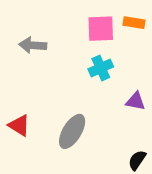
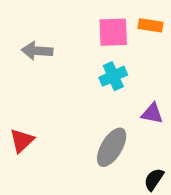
red triangle: (19, 125) -> (22, 140), turned 45
gray ellipse: (72, 131) -> (112, 147), moved

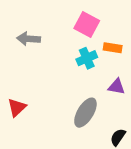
orange rectangle: (151, 25) -> (113, 48), moved
pink square: (113, 32) -> (87, 25), turned 30

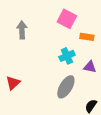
gray arrow: (28, 39) -> (22, 30), turned 84
cyan cross: (87, 58) -> (67, 56), moved

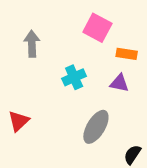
cyan cross: (67, 56) -> (74, 77), moved
purple triangle: (90, 67) -> (119, 83), moved

